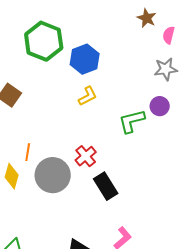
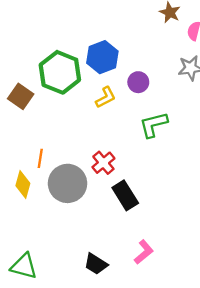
green hexagon: (44, 41) -> (60, 72), moved
purple circle: (160, 106) -> (138, 82), moved

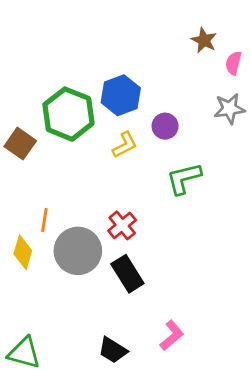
black rectangle: (125, 195) -> (127, 274), moved

